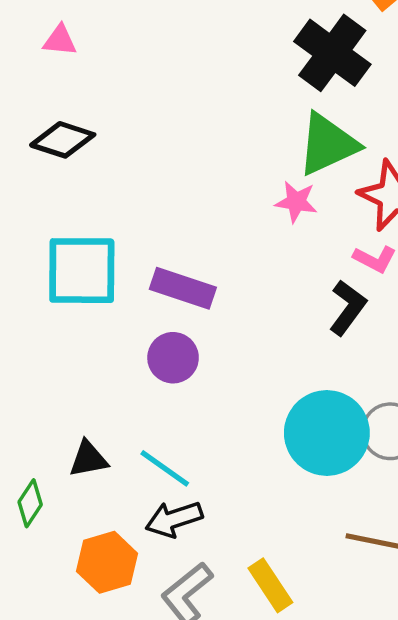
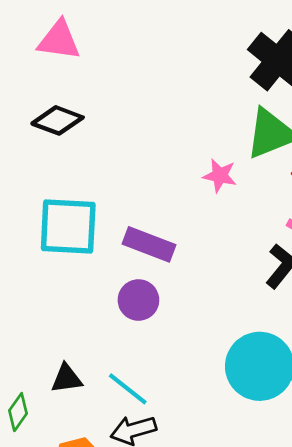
pink triangle: (60, 40) -> (59, 40), size x1.6
pink star: (296, 202) -> (220, 176), moved

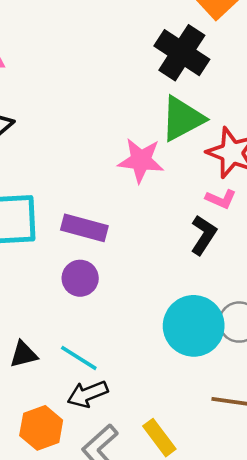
pink star: (220, 176) -> (141, 160), size x1.5

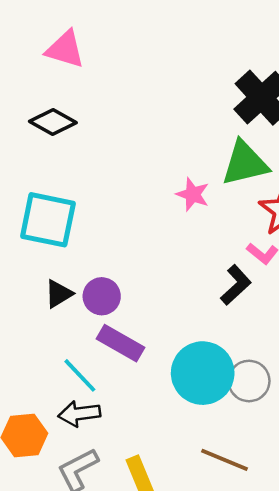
pink star: (141, 160) -> (193, 194), size x0.7
purple rectangle: (84, 228) -> (121, 343), moved
black triangle: (24, 354) -> (59, 294), moved, turned -32

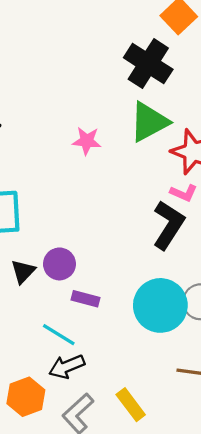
pink star: (193, 194) -> (87, 141), moved
black L-shape: (236, 285) -> (168, 225), size x1.4
purple rectangle: (121, 343) -> (85, 299), size x0.7

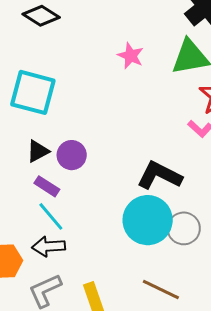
black L-shape: (168, 225) -> (159, 175), moved, turned -114
purple rectangle: (85, 299) -> (47, 186), moved

